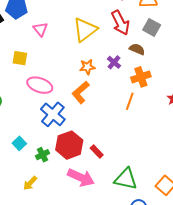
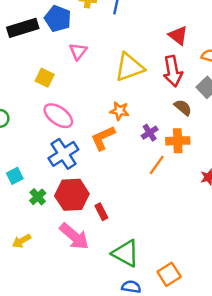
purple cross: (114, 62) -> (150, 133), moved
green cross: (42, 155) -> (38, 197), turned -32
yellow arrow: (30, 183) -> (22, 241), moved

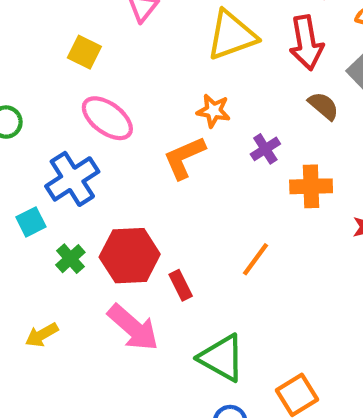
orange cross: (178, 141) -> (311, 186), moved
blue cross: (63, 154) -> (72, 179), moved
orange line: (157, 165) -> (255, 259), moved

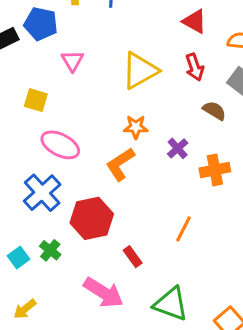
red arrow: (306, 43) -> (195, 67), size x0.7
cyan square: (31, 222) -> (18, 258), moved
red hexagon: (130, 256) -> (92, 218), moved
yellow arrow: (42, 335) -> (25, 309), moved

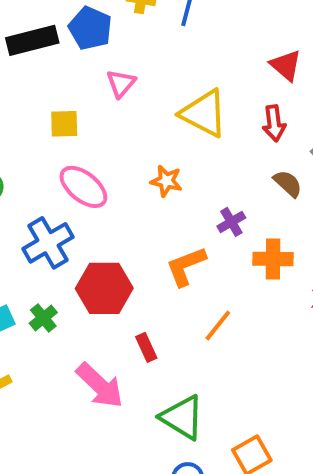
yellow triangle: (140, 71) -> (204, 113), turned 45
yellow square: (36, 100) -> (64, 124), turned -30
orange star: (136, 127) -> (166, 181), moved
orange L-shape: (120, 164) -> (186, 266), moved

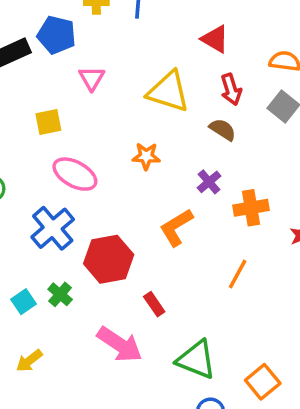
red triangle: (286, 65) -> (215, 39), moved
brown semicircle: (288, 184) -> (223, 130), moved
orange line: (218, 326) -> (238, 274), moved

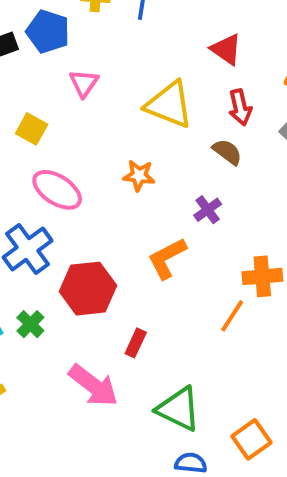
yellow square: (48, 122) -> (32, 129), turned 36
orange cross: (251, 208) -> (262, 276), moved
red rectangle: (154, 304) -> (136, 343), turned 55

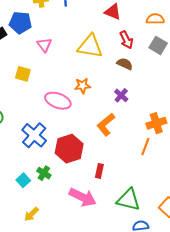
pink ellipse: (57, 190) -> (58, 101), moved

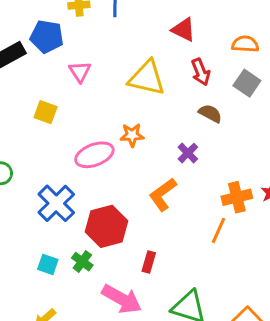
brown semicircle: (125, 64) -> (210, 113), moved
pink ellipse: (58, 101) -> (94, 155), turned -45
green cross: (44, 173) -> (82, 262), moved
cyan square: (23, 180) -> (48, 264), moved, turned -32

